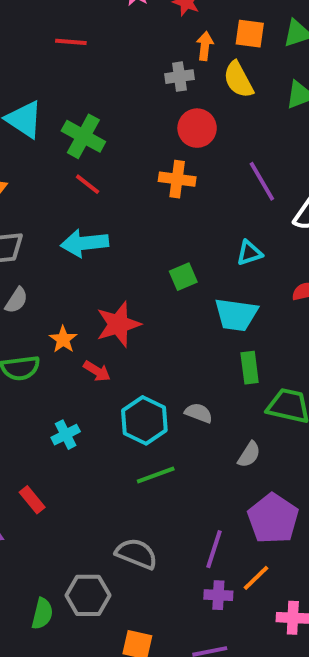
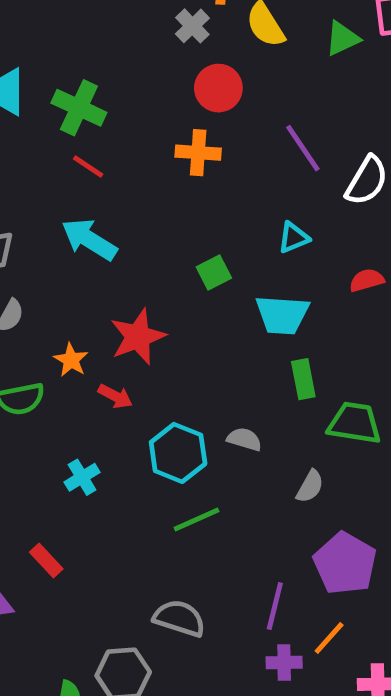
gray cross: (179, 77) -> (192, 26), turned -32
cyan arrow: (84, 243) -> (89, 239), turned 42

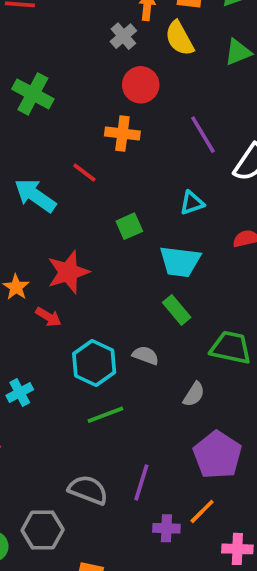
red line: (88, 166) -> (84, 173), moved
green rectangle: (303, 379) -> (177, 310), moved, turned -32
cyan cross: (82, 477) -> (20, 393), moved
purple line: (275, 606) -> (141, 482), moved

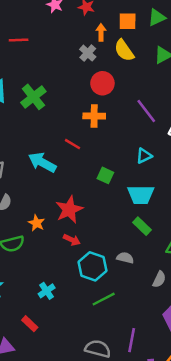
green cross: (33, 94) -> (33, 97), turned 30
green square: (129, 226) -> (105, 175), turned -35
red arrow: (48, 317) -> (72, 240), moved

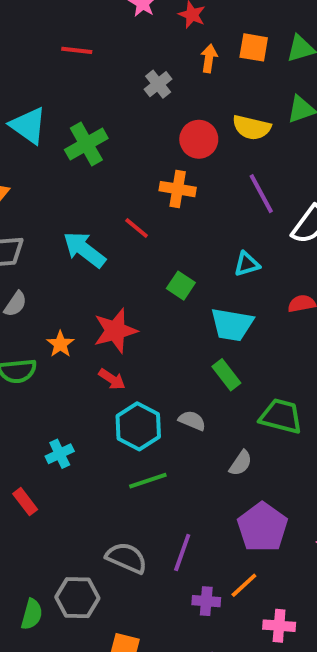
yellow semicircle: (124, 50) -> (252, 128), moved, turned -50
gray cross: (88, 53) -> (158, 84), moved

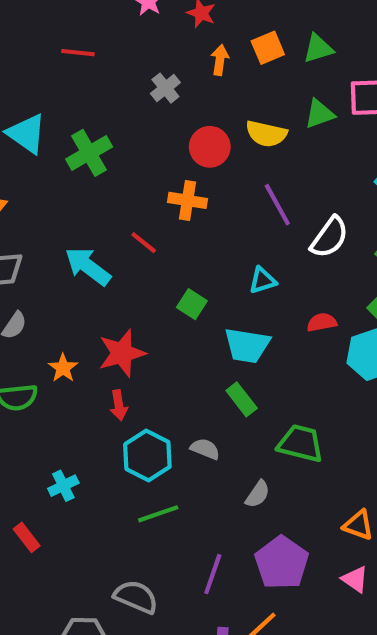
orange square: (254, 47) -> (268, 48), turned -32
red arrow: (112, 379) -> (119, 405), turned 48
purple line: (182, 552) -> (213, 574), moved

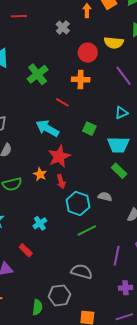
green cross: (89, 153) -> (38, 74), moved
cyan arrow: (88, 266) -> (47, 128), moved
orange star: (63, 368) -> (40, 174), moved

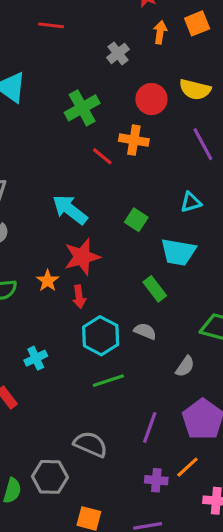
green cross: (38, 74) -> (82, 108), moved
red line: (62, 102) -> (102, 156), moved
green rectangle: (119, 171) -> (155, 289), moved

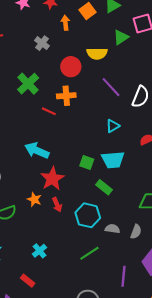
green square: (136, 220) -> (87, 162), moved
gray semicircle: (145, 331) -> (112, 229), moved
cyan hexagon: (101, 336) -> (88, 215), moved

